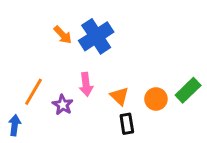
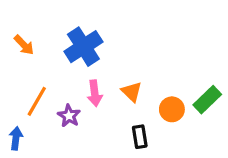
orange arrow: (63, 35) -> (24, 45), moved
blue cross: (96, 36) -> (83, 47), moved
orange triangle: (120, 96) -> (132, 92), moved

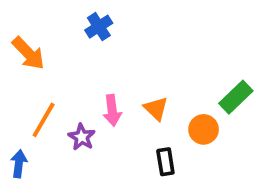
orange arrow: (24, 45) -> (28, 53), size x1.4
blue cross: (83, 47) -> (99, 27), moved, size x0.6
green rectangle: (207, 100) -> (236, 97), moved

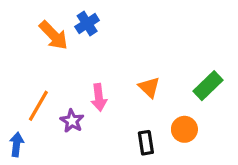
orange arrow: (28, 53) -> (54, 35), moved
orange triangle: (156, 108) -> (149, 87), moved
orange circle: (204, 129) -> (184, 129), moved

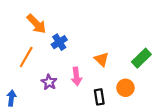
blue cross: (87, 23) -> (59, 42), moved
pink arrow: (99, 97) -> (76, 76), moved
orange line: (38, 106) -> (26, 57), moved

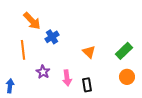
orange line: (26, 57) -> (23, 50), turned -36
pink arrow: (76, 76) -> (67, 78), moved
orange circle: (125, 88) -> (127, 77), moved

